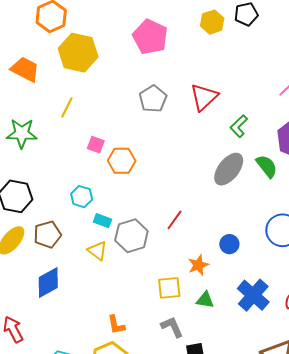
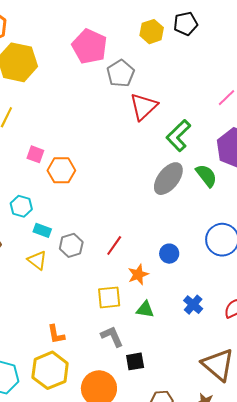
gray pentagon: (153, 99) -> (121, 73), moved
green L-shape: (239, 126) -> (178, 136), size x1.4
red line: (175, 220) -> (114, 245), moved
gray hexagon: (131, 236) -> (71, 245), size x0.7
blue cross: (253, 295) -> (193, 305), size x0.6

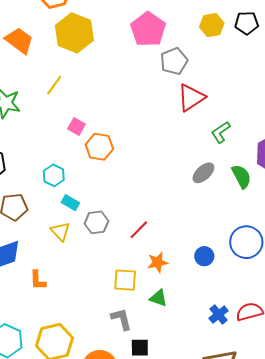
green L-shape: (178, 136) -> (221, 132), size x0.7
gray ellipse: (168, 179) -> (203, 173), size x0.7
blue circle: (169, 254) -> (204, 256), moved
blue cross: (193, 305) -> (219, 314), moved
orange L-shape: (56, 334) -> (38, 280), moved

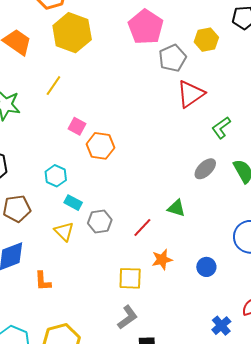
yellow hexagon: (212, 25) -> (206, 40), moved
blue circle: (204, 256) -> (206, 267), moved
green triangle: (158, 298) -> (176, 208), moved
blue cross: (219, 314) -> (221, 326), moved
gray L-shape: (121, 319) -> (128, 317), turned 70

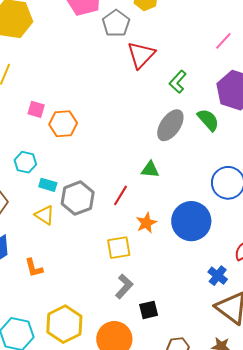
gray ellipse: (205, 169) -> (170, 125), size x1.4
gray hexagon: (100, 221) -> (78, 198), size x1.4
blue circle: (206, 267) -> (191, 221), size x2.0

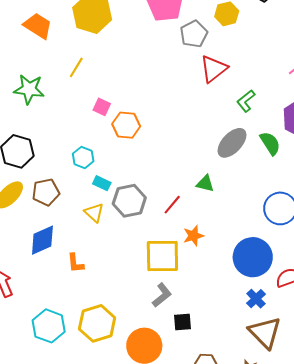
blue circle: (191, 221) -> (253, 257), moved
yellow square: (119, 248) -> (162, 256), size x1.5

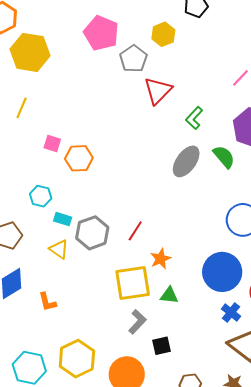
green triangle: (205, 184) -> (169, 295), moved

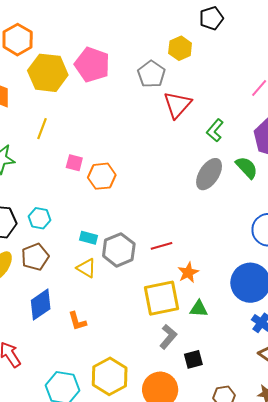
pink pentagon: (101, 33) -> (92, 65), moved
cyan hexagon: (41, 196) -> (39, 218), moved
red line: (135, 231) -> (162, 246), turned 45

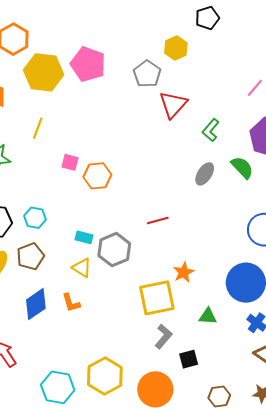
gray ellipse: (209, 174) -> (205, 174), size x0.7
red line: (162, 246) -> (158, 220), moved
green triangle: (199, 309) -> (208, 316), moved
orange L-shape: (77, 321) -> (71, 303), moved

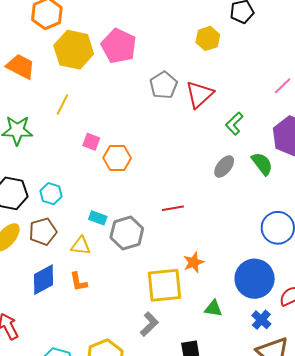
gray pentagon: (147, 74) -> (164, 85), moved
yellow triangle: (82, 268) -> (81, 246), moved, turned -30
gray L-shape: (163, 336) -> (149, 324), moved

